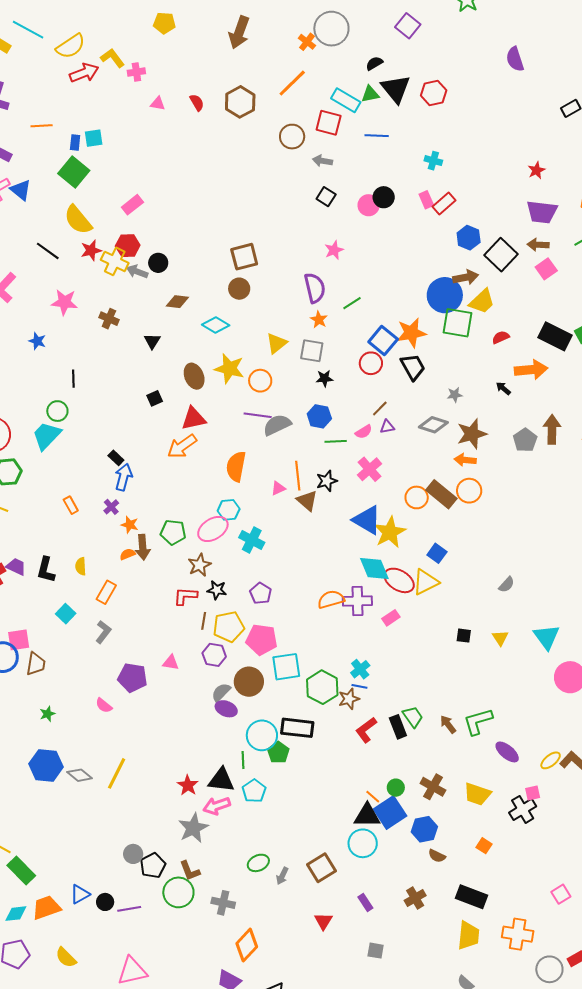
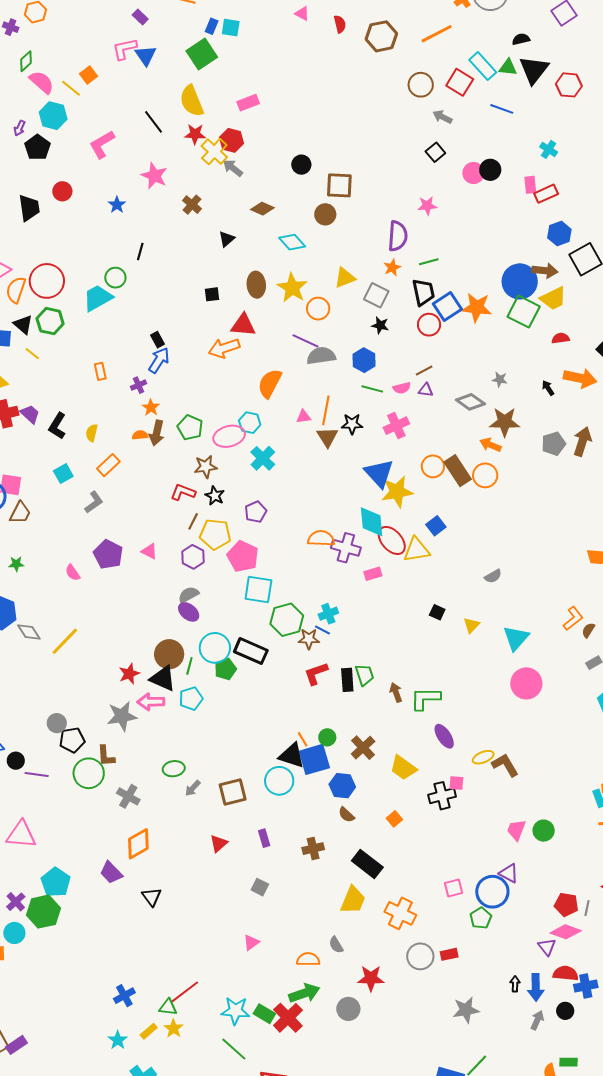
black circle: (158, 263) -> (301, 165), moved
black trapezoid: (413, 367) -> (423, 292), moved
brown circle: (249, 682) -> (169, 654), moved

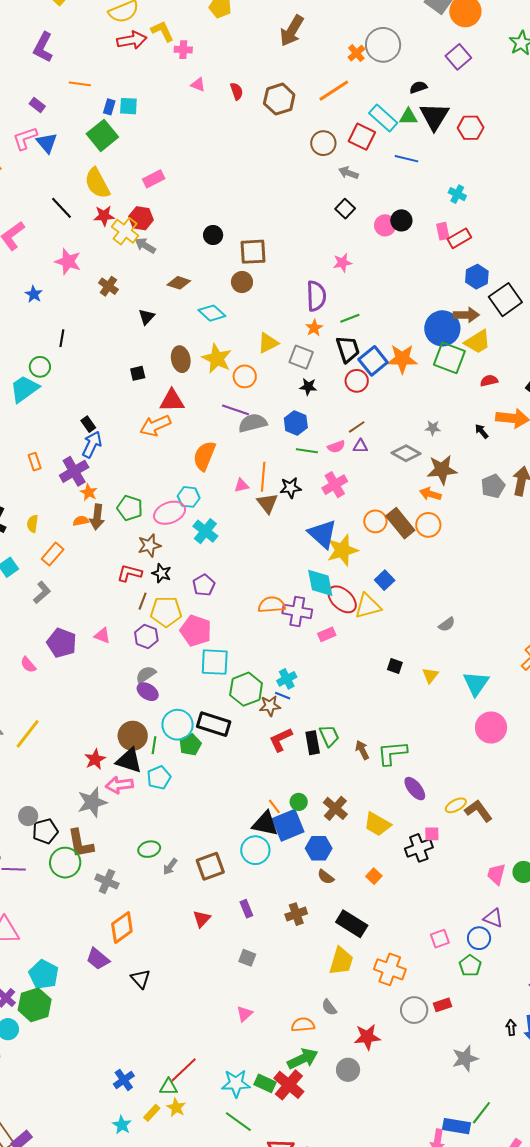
purple cross: (138, 385) -> (74, 471), size x1.8
brown L-shape: (106, 756) -> (80, 844), size x1.4
blue circle: (492, 892) -> (479, 938), size x0.7

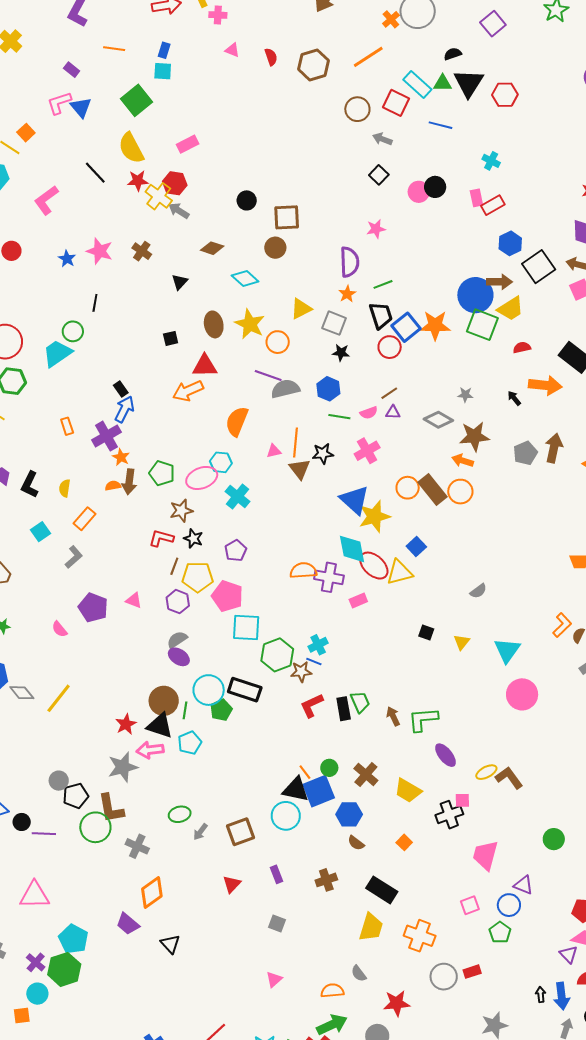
blue rectangle: (109, 107) -> (164, 50), moved
pink star: (68, 261) -> (100, 251), moved
pink trapezoid: (496, 874) -> (485, 855), moved, size x1.4

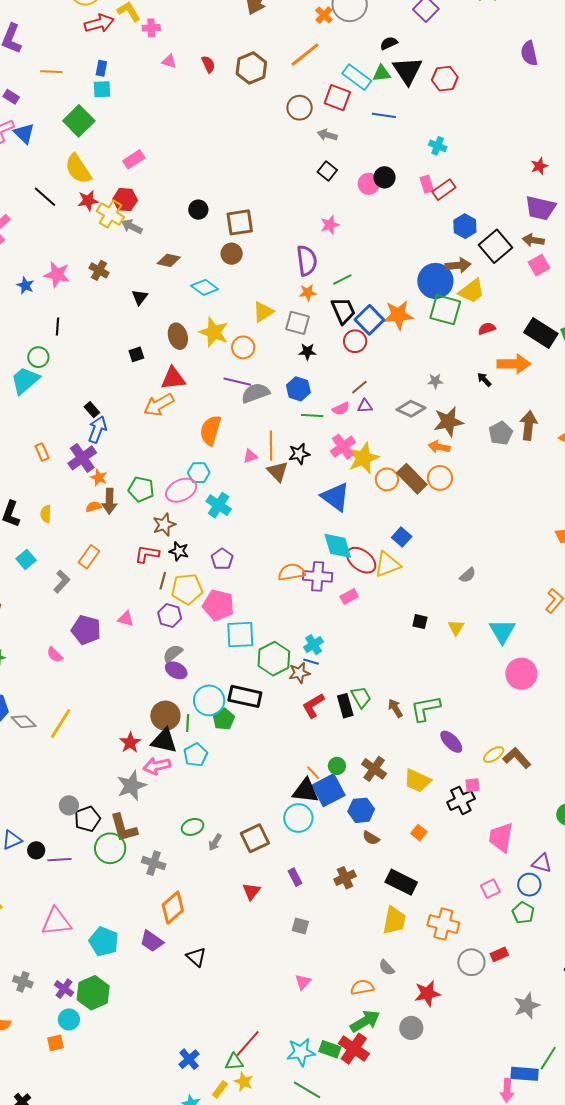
orange star: (347, 294) -> (308, 293), turned 30
yellow star: (374, 516) -> (363, 458), moved
orange rectangle: (84, 519) -> (89, 557), moved
cyan pentagon: (73, 939) -> (104, 941), moved

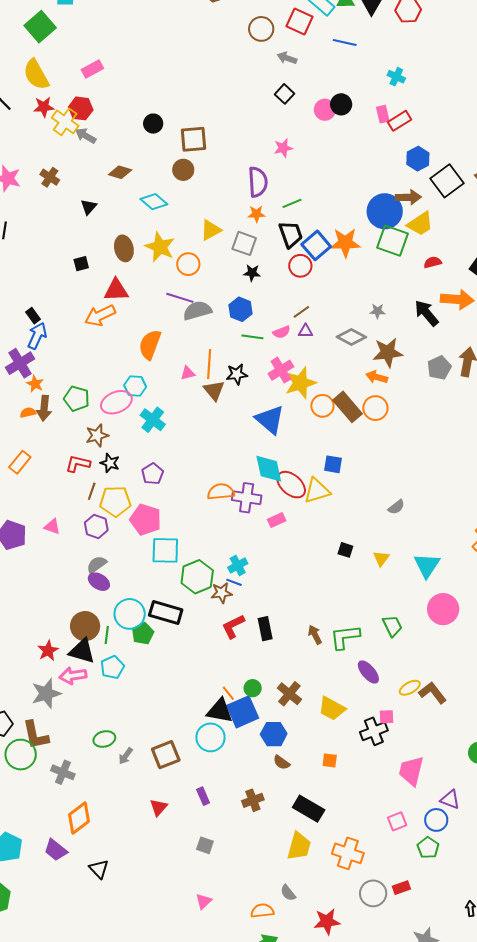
black arrow: (484, 380) -> (426, 313), size x1.8
blue square: (402, 537) -> (333, 464), turned -36
green trapezoid: (361, 697) -> (392, 626), moved
orange square: (419, 833) -> (330, 760), turned -35

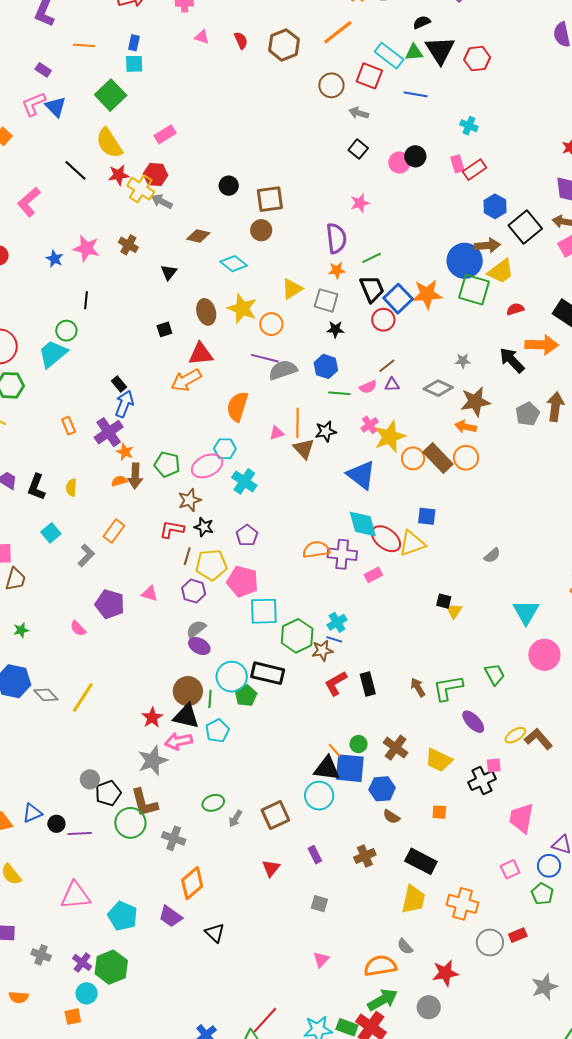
pink cross: (281, 370) -> (370, 425), size x0.7
yellow triangle: (381, 558) -> (454, 611), moved
blue square: (243, 712) -> (350, 768), turned 32
orange semicircle: (262, 911) -> (380, 966), size x1.4

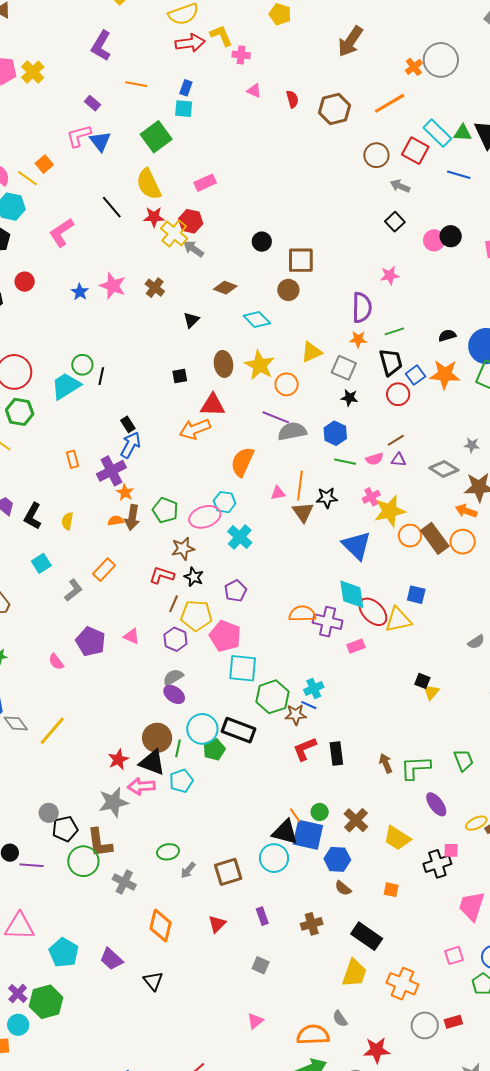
black semicircle: (422, 22) -> (447, 335), moved
blue square: (398, 299) -> (415, 375), size x0.7
black line: (86, 300) -> (101, 376), moved
orange diamond: (192, 883) -> (161, 925), moved, turned -44

